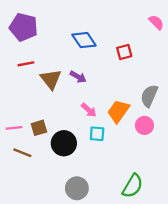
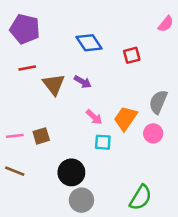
pink semicircle: (156, 22) -> (166, 24), turned 84
black circle: (64, 143) -> (71, 172), moved
brown line: (22, 153) -> (15, 171), moved

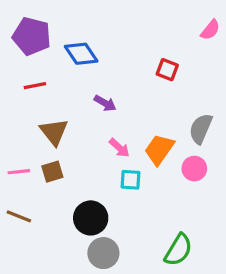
blue diamond: (89, 43) -> (81, 54), moved
red square: (132, 55) -> (167, 70), turned 36
brown triangle: (54, 84) -> (54, 132), moved

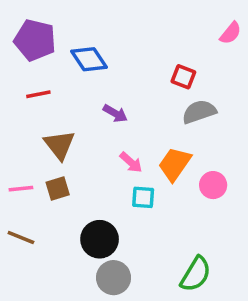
gray semicircle: (201, 129) -> (199, 112), moved, turned 48

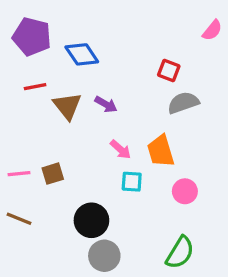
brown triangle: (59, 145) -> (67, 106), moved
orange trapezoid: (175, 164) -> (161, 151), turned -52
pink circle: (213, 185) -> (185, 191), moved

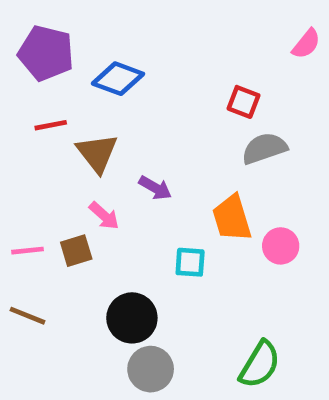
blue diamond: (82, 54) -> (118, 79), turned -36
purple arrow: (106, 104) -> (155, 188), moved
pink arrow: (120, 149) -> (104, 216), moved
pink circle: (185, 191) -> (281, 246), moved

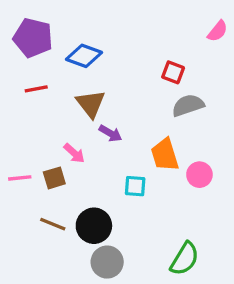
brown triangle: (97, 153) -> (91, 104), moved
brown line: (27, 316) -> (53, 224), moved

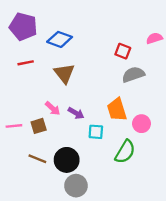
pink semicircle: (218, 31) -> (154, 38), moved, turned -147
purple arrow: (110, 133) -> (76, 113), moved
green semicircle: (185, 259) -> (125, 152), moved

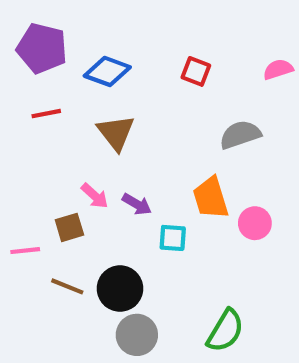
red square: (123, 51) -> (196, 71), moved
pink line: (14, 126) -> (25, 251), moved
green semicircle: (125, 152) -> (225, 331), moved

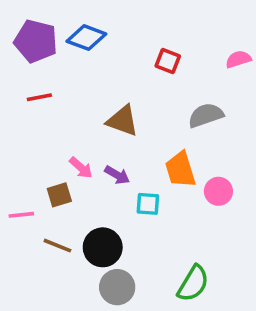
blue diamond: (107, 71) -> (86, 38), moved
brown triangle: (116, 133) -> (123, 121), moved, turned -32

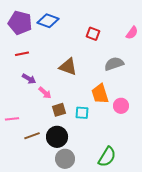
pink semicircle: (238, 59) -> (132, 33), turned 144
purple arrow: (117, 175) -> (29, 79), moved
brown square: (59, 195) -> (59, 110), moved
brown line: (57, 246) -> (32, 136), turned -42

